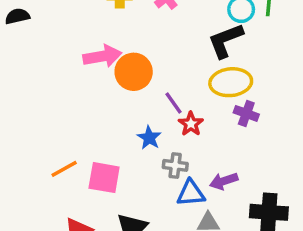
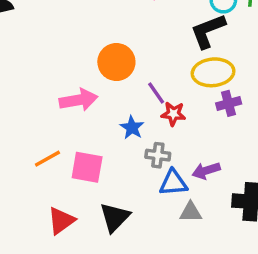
pink arrow: (102, 56) -> (78, 100), moved
purple cross: (246, 113) -> (229, 103), turned -35
red star: (191, 124) -> (173, 114), turned -30

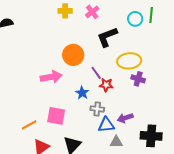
black L-shape: (208, 31) -> (107, 37), moved
purple cross: (229, 103) -> (138, 79), turned 32
orange line: (47, 159) -> (29, 125), moved

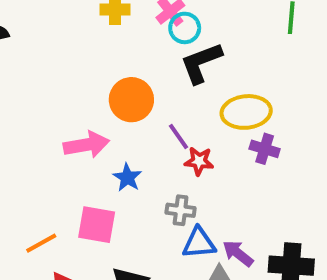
cyan circle: (135, 19) -> (185, 28), moved
blue star: (82, 93) -> (127, 178), moved
purple arrow: (125, 118) -> (238, 253), moved, turned 56

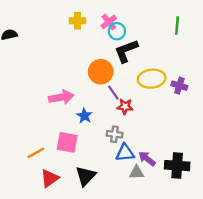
orange circle: (131, 100) -> (101, 72), moved
purple cross: (265, 149) -> (179, 86), moved

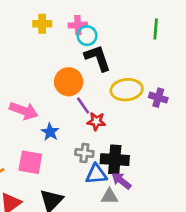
pink cross: (109, 22) -> (78, 25), turned 35
black L-shape: (126, 51) -> (98, 58), turned 92
pink arrow: (61, 97) -> (24, 111), turned 30
black cross: (177, 166) -> (115, 160), moved

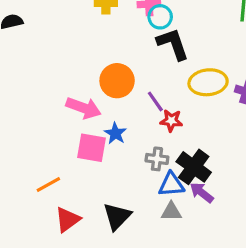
orange circle: (69, 82) -> (117, 81), moved
black cross: (115, 160) -> (194, 167), turned 32
pink square: (30, 162) -> (91, 148), moved
gray triangle: (109, 196) -> (171, 212), moved

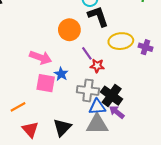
orange circle: (117, 81) -> (69, 30), moved
gray cross: (157, 159) -> (88, 90), size x1.5
gray triangle: (171, 212) -> (97, 124), size x1.6
red triangle: (68, 220) -> (30, 129), turned -36

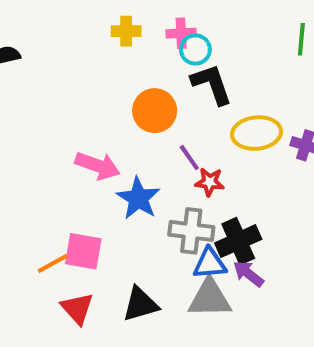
blue star: (61, 74) -> (138, 198), size x1.5
pink square: (46, 83) -> (83, 251), moved
black cross: (112, 96) -> (238, 241), turned 30
black triangle: (62, 127) -> (140, 304), turned 30

